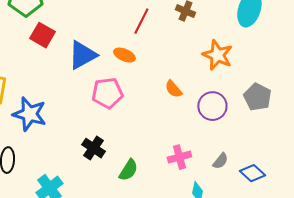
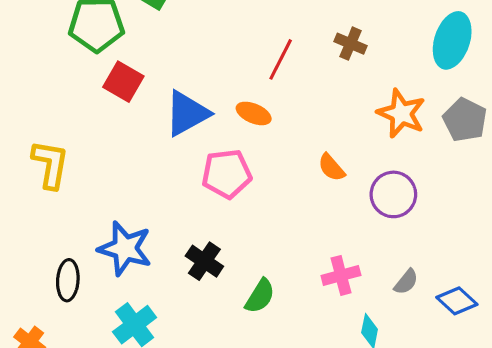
gray pentagon: (257, 97) -> (465, 120), moved
blue star: (29, 114) -> (125, 248), moved

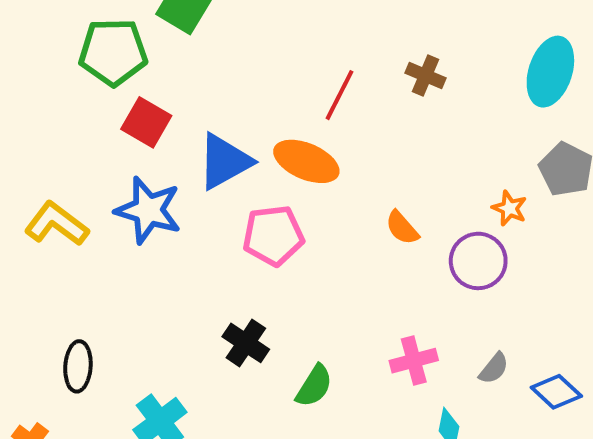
orange ellipse: (254, 113) -> (306, 161), size x1.5
orange star: (401, 113) -> (509, 208), moved, size x0.6
yellow L-shape: (50, 164) -> (56, 224), turned -63
blue star: (125, 248) -> (148, 210), moved

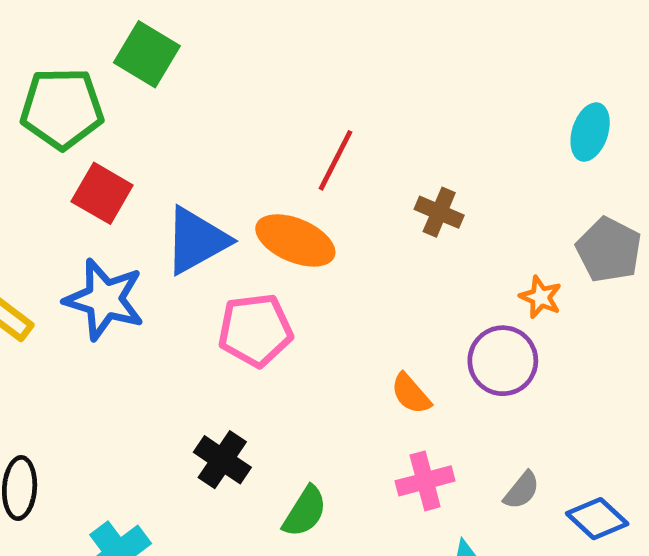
cyan ellipse: (550, 72) -> (590, 132), size x0.7
brown cross: (425, 76) -> (439, 212), moved
orange semicircle: (402, 228) -> (411, 394), moved

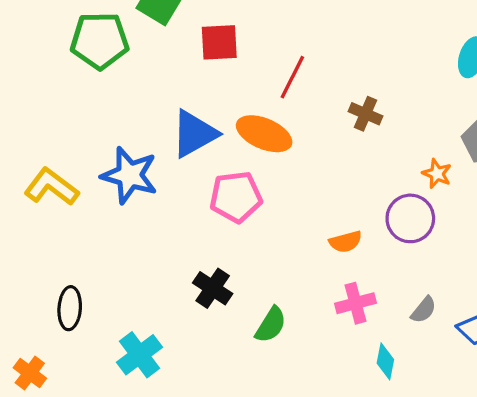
red square: (102, 193) -> (219, 42), moved, turned -33
orange semicircle: (411, 394) -> (346, 242), turned -64

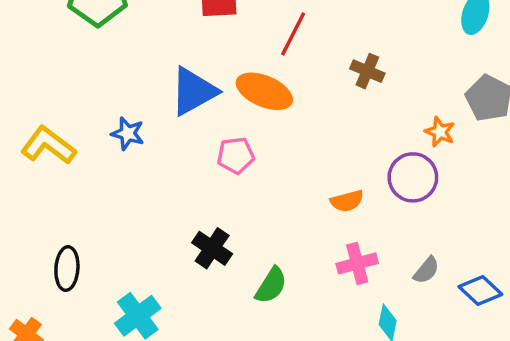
blue star: (129, 175) -> (128, 134), size x0.6
pink pentagon: (236, 197) -> (236, 155), size x0.7

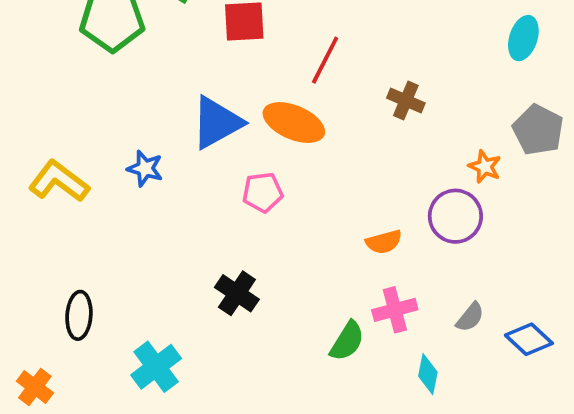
green semicircle: (271, 285) -> (347, 341), moved

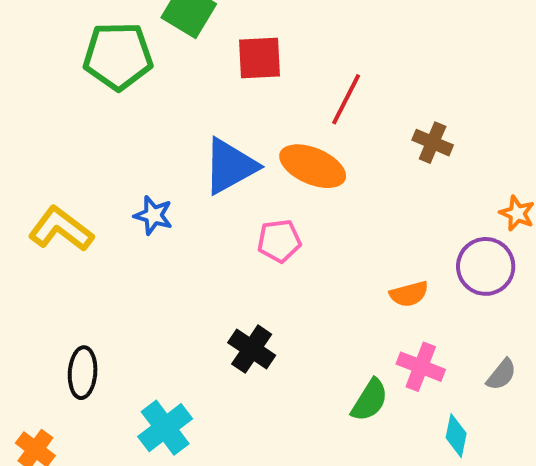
pink cross: (395, 310) -> (421, 367), turned 36

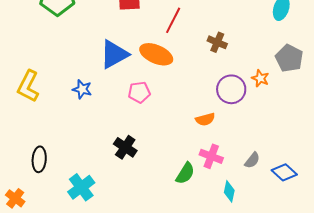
blue star: (153, 215) -> (82, 89), moved
yellow L-shape: (61, 229) -> (28, 86), turned -100
purple circle: (486, 266) -> (231, 89), moved

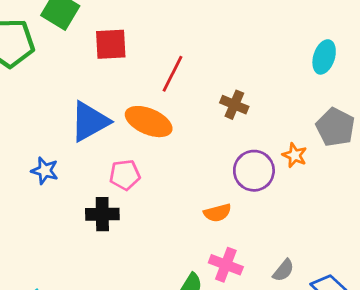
black cross: (125, 147) -> (102, 214), moved, turned -35

